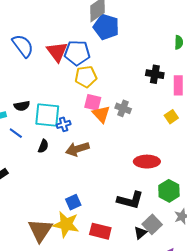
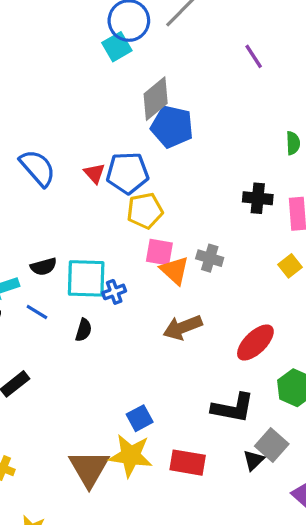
red triangle: (57, 52) -> (94, 173), size x0.6
brown arrow: (77, 149) -> (183, 327), moved
red ellipse: (147, 162) -> (255, 343), turned -40

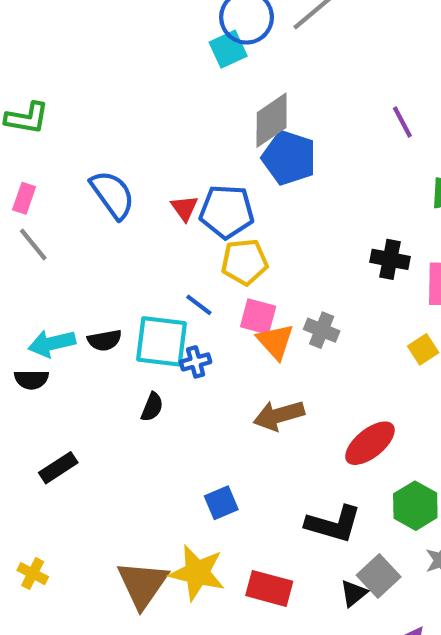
purple line: (254, 56) -> (402, 122), moved
black semicircle: (43, 267) -> (105, 340), moved
blue line: (37, 312) -> (199, 305), moved
blue square: (140, 418) -> (221, 503), moved

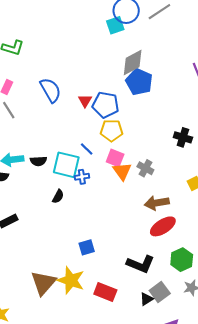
brown arrow: (279, 415) -> (157, 203), moved

